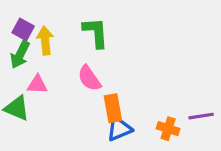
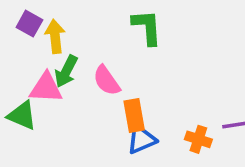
green L-shape: (96, 33) -> (147, 27), moved
green arrow: (20, 55) -> (66, 71), moved
pink triangle: (37, 85) -> (46, 88), size x1.4

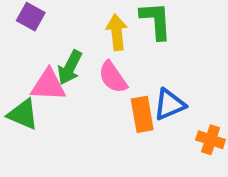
yellow arrow: (55, 36) -> (117, 32), moved
blue triangle: (141, 139) -> (170, 105), moved

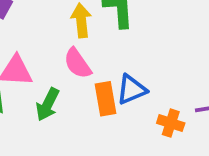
green arrow: (70, 67) -> (48, 104), moved

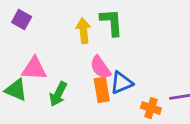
pink semicircle: (77, 63) -> (100, 67), moved

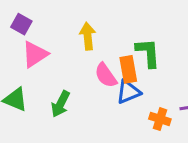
green L-shape: (112, 22) -> (148, 53), moved
pink triangle: (34, 69) -> (35, 54), moved, turned -36
orange rectangle: (102, 90) -> (128, 69), moved

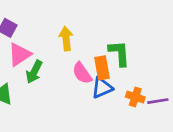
green arrow: (61, 104) -> (34, 72), moved
orange cross: (160, 119) -> (135, 97), moved

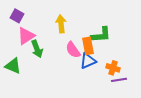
green L-shape: (119, 53) -> (101, 35), turned 90
green arrow: (34, 72) -> (37, 49), turned -48
purple line: (158, 101) -> (119, 80), moved

